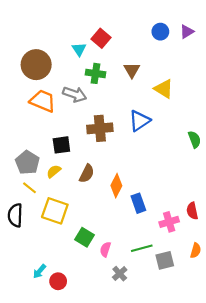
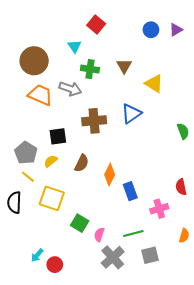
red square: (101, 38) -> (96, 25), moved
red semicircle: (192, 211) -> (181, 187), moved
gray square: (165, 260) -> (150, 255), moved
gray cross: (120, 274) -> (113, 257), size x1.6

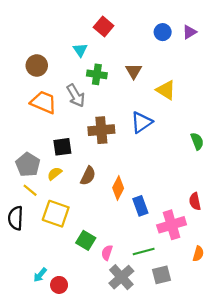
brown circle: (34, 61) -> (37, 66), size x0.7
gray arrow: (70, 89) -> (76, 96), turned 40
pink cross: (159, 209) -> (172, 225), size x1.4

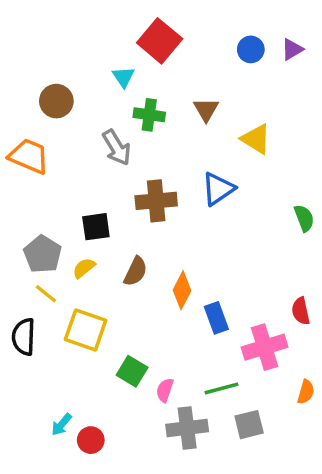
red square: (104, 27) -> (160, 41), size x1.4
orange trapezoid: (43, 102) -> (29, 156), moved
gray cross: (121, 277) -> (187, 428), turned 35

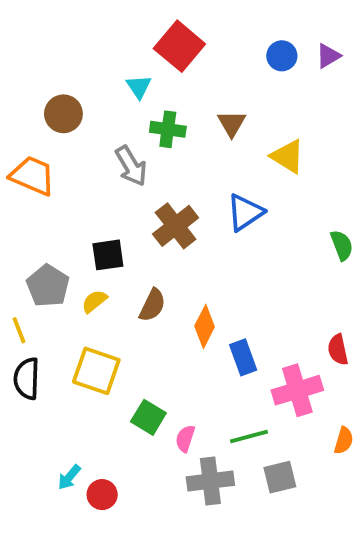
brown cross: (156, 201) -> (176, 226), turned -33
yellow line: (46, 294) -> (19, 330), moved, turned 30

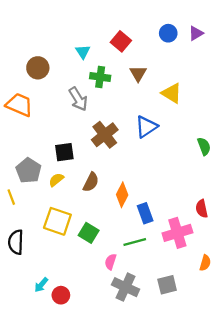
red square: (179, 46) -> (121, 41), moved, size x0.7
black semicircle: (27, 379) -> (16, 242), moved
green square: (148, 417) -> (89, 233), moved
green line: (249, 437) -> (135, 242), moved
gray cross: (210, 481) -> (126, 287), turned 32

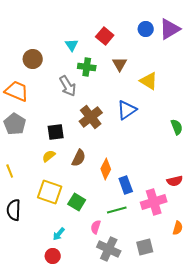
purple triangle: (196, 33) -> (170, 29), size x1.6
gray pentagon: (29, 171) -> (15, 124), moved
red semicircle: (202, 209) -> (175, 181), turned -91
cyan arrow: (41, 285) -> (59, 234), moved

